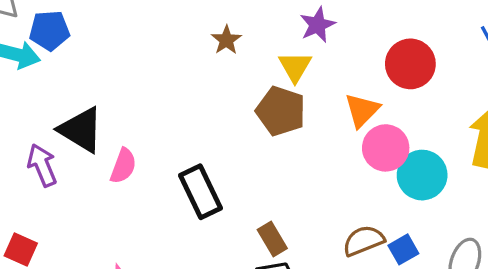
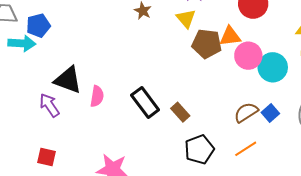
orange triangle: (362, 110) -> (230, 36), turned 50
brown pentagon: (281, 111) -> (207, 44), moved
brown rectangle: (272, 239) -> (180, 112), moved

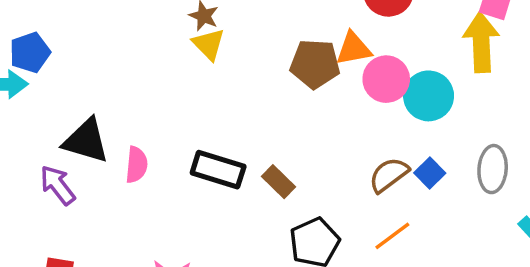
yellow triangle: (186, 19) -> (209, 44), moved
black rectangle: (145, 102) -> (218, 170), turned -32

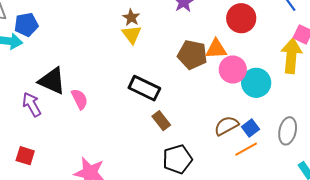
pink semicircle: (136, 165) -> (80, 99), turned -40
black rectangle: (218, 170) -> (144, 88), moved
orange line: (392, 236) -> (246, 149), moved

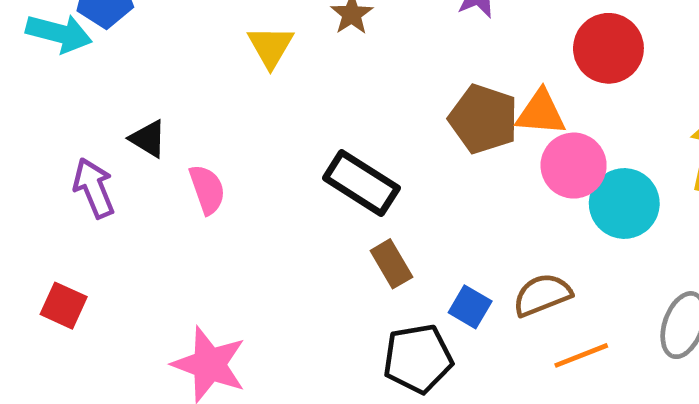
yellow triangle: (132, 34) -> (271, 47), moved
black triangle: (52, 81) -> (148, 139), size x0.6
blue square: (250, 128) -> (470, 307), moved, turned -30

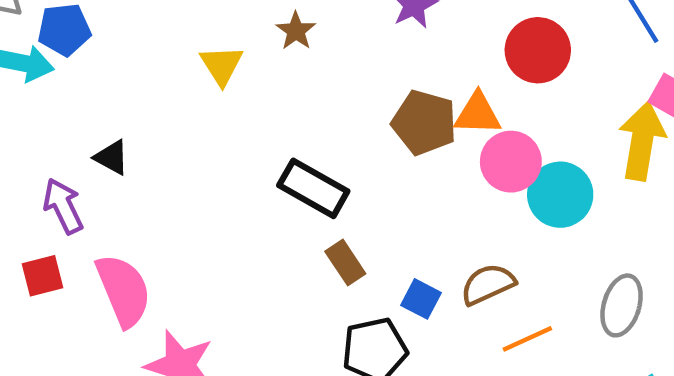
pink semicircle: (207, 189) -> (123, 290), moved, size x1.6
red square: (64, 306) -> (42, 276), moved, turned -36

